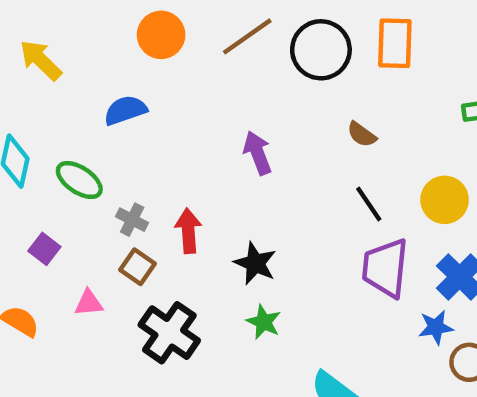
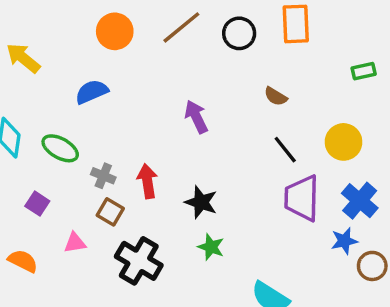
black circle: (321, 50) -> (239, 33), size x0.7

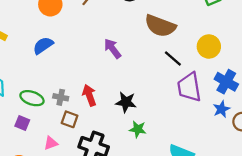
brown semicircle: (276, 96) -> (160, 26), size x2.0
green ellipse: (60, 148) -> (32, 98), moved

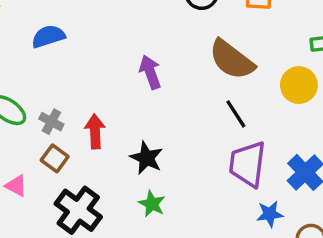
yellow circle: (209, 46) -> (299, 85), moved
blue star: (221, 109) -> (270, 214), moved
pink triangle: (51, 143) -> (16, 186), turned 32

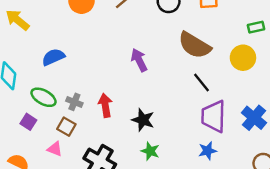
blue semicircle: (48, 36) -> (53, 57), moved
brown square: (55, 158) -> (66, 127), moved
blue star: (270, 214) -> (208, 151), moved

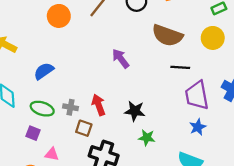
black line: (202, 83) -> (180, 67), turned -36
brown square: (66, 127) -> (84, 128), moved
pink triangle: (55, 149) -> (52, 154), moved

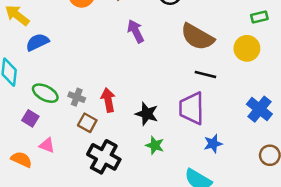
purple arrow: (121, 58) -> (136, 31), moved
blue semicircle: (44, 71) -> (37, 42), moved
purple trapezoid: (197, 95) -> (192, 108), moved

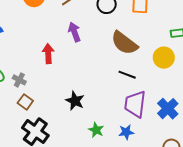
red arrow: (108, 100) -> (48, 54), moved
purple trapezoid: (192, 108) -> (135, 104), moved
green star: (155, 145) -> (96, 130), moved

